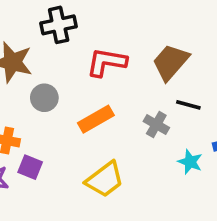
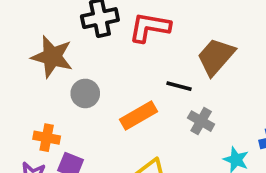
red L-shape: (107, 62) -> (150, 27), moved
black line: (188, 105) -> (179, 86), moved

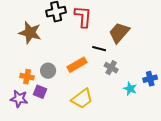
red L-shape: (150, 27) -> (83, 17), turned 85
gray circle: (85, 93) -> (48, 71), moved

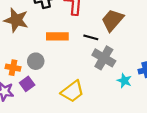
orange rectangle: (77, 65) -> (57, 36), moved, turned 30
gray cross: (111, 68) -> (104, 58), size x1.5
purple square: (40, 92) -> (27, 84), turned 32

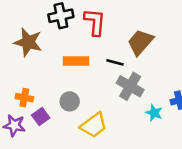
gray circle: (36, 61) -> (70, 101), moved

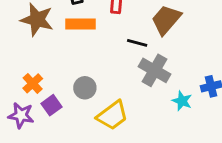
orange rectangle: (76, 61) -> (81, 24), moved
orange cross: (24, 98) -> (33, 83), turned 36

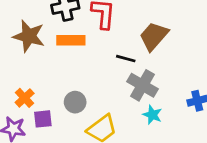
cyan star: (182, 101) -> (152, 115), moved
purple square: (52, 105) -> (43, 119), turned 30

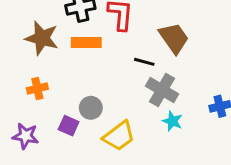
brown trapezoid: (154, 36) -> (174, 38), turned 104
orange cross: (25, 98) -> (37, 89), moved, turned 30
purple square: (43, 119) -> (69, 126), moved, turned 30

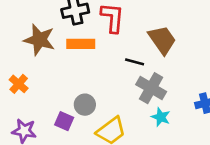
orange cross: (37, 89) -> (19, 84), moved, turned -36

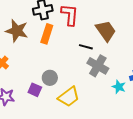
orange rectangle: (81, 44) -> (47, 34), turned -72
cyan star: (161, 117) -> (119, 87), moved

